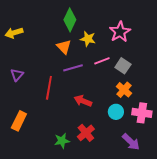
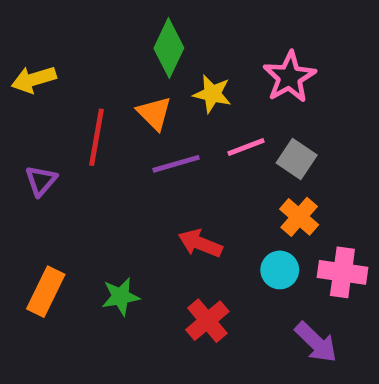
red line: (49, 88) -> (96, 137), moved
green star: (62, 141) -> (121, 296), moved

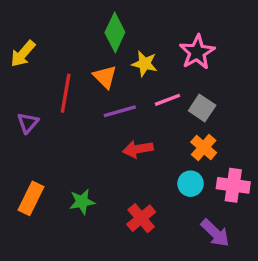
yellow arrow: (34, 79) -> (23, 54), turned -32
red arrow: (200, 243) -> (138, 149), moved, turned -32

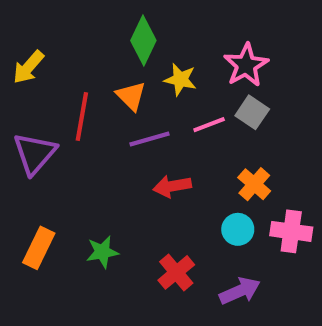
gray square: (202, 108) -> (252, 112), moved
purple triangle: (28, 123) -> (35, 153), size x1.6
purple arrow: (215, 233) -> (240, 291), moved, turned -68

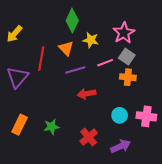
orange cross: (254, 184) -> (128, 77), moved, turned -35

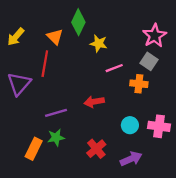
pink star: (124, 33) -> (155, 36), moved
orange triangle: (66, 48) -> (55, 37), moved
gray square: (127, 57) -> (149, 61), moved
purple line: (75, 70) -> (56, 113), moved
orange rectangle: (20, 125) -> (34, 149), moved

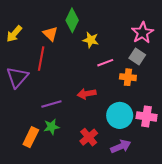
cyan circle: (130, 125) -> (120, 115), size x1.6

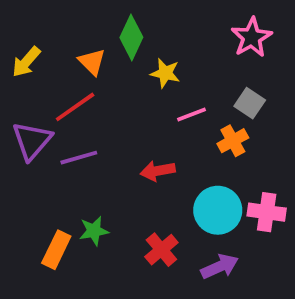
pink star: (142, 33) -> (252, 37), moved
red line: (41, 59) -> (75, 107), turned 45
orange cross: (128, 77) -> (233, 141), turned -35
purple line: (51, 104) -> (79, 158), moved

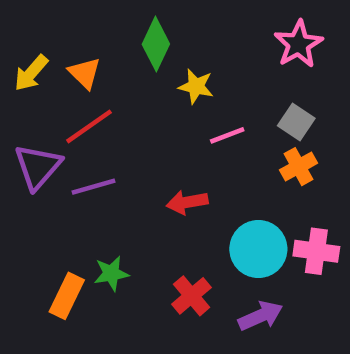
orange triangle: (92, 62) -> (85, 73), moved
orange cross: (233, 141) -> (298, 167), moved

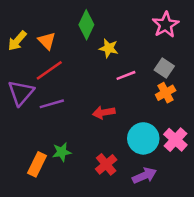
pink cross: (316, 251) -> (175, 140), turned 35

